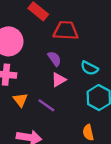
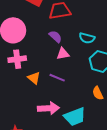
pink triangle: (59, 80) -> (63, 54), turned 32

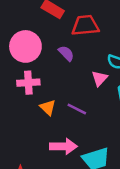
purple semicircle: (55, 37) -> (66, 53), moved
pink triangle: (63, 54) -> (99, 78), moved, turned -40

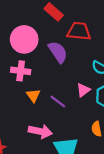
purple semicircle: (66, 53) -> (58, 52), size x1.5
pink triangle: (99, 78) -> (83, 90), moved

